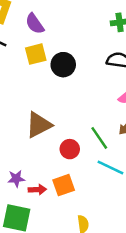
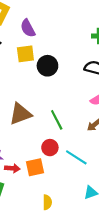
green line: (99, 138) -> (57, 120), moved
red circle: (70, 149) -> (50, 148), moved

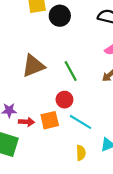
cyan line: (76, 157) -> (81, 122), moved
yellow semicircle: (47, 202) -> (81, 153), moved

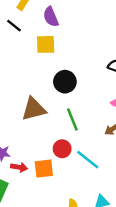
black circle: (60, 16) -> (65, 82), moved
cyan line: (81, 122) -> (88, 160), moved

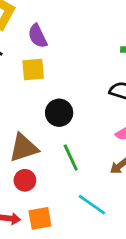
red circle: (62, 149) -> (25, 180), moved

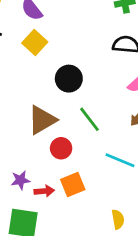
yellow square: (33, 70) -> (35, 42), turned -30
red circle: (25, 180) -> (61, 148), moved

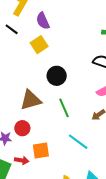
red circle: (61, 148) -> (22, 128), moved
red arrow: (44, 191) -> (22, 160), moved

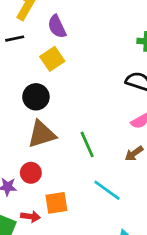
black line: (12, 29) -> (15, 39), turned -48
black circle: (57, 76) -> (36, 97), moved

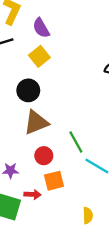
green line: (87, 144) -> (76, 142), moved
red circle: (31, 173) -> (44, 156), moved

